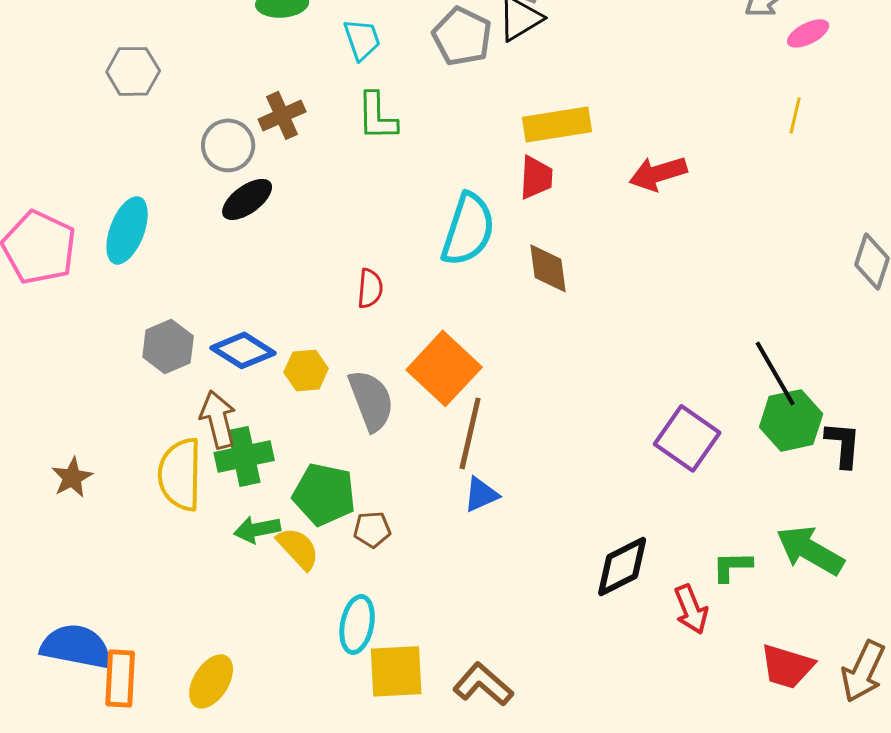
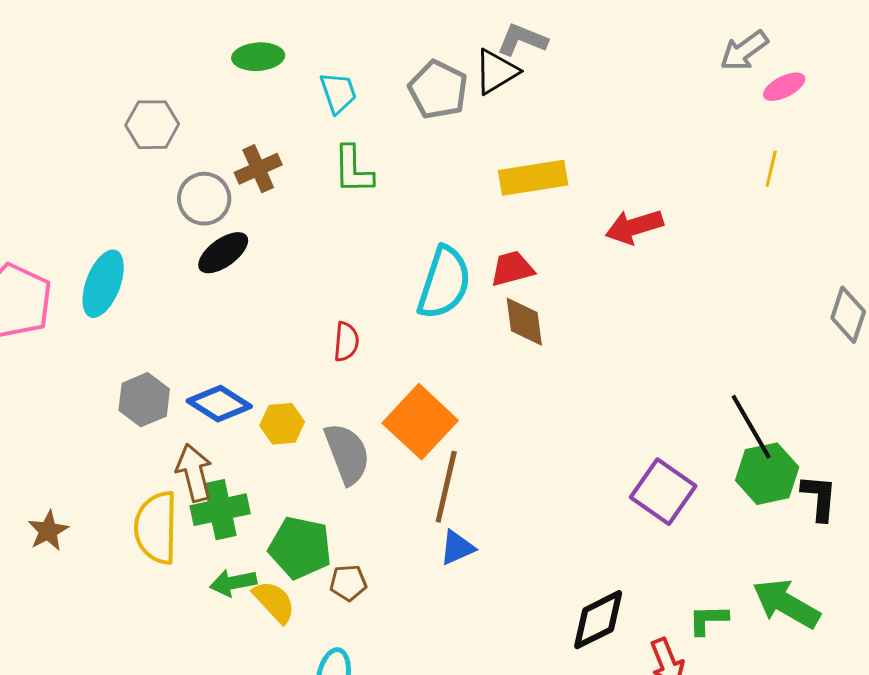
gray hexagon: (133, 71) -> (152, 125), moved
red trapezoid: (536, 177) -> (512, 269), moved, turned -108

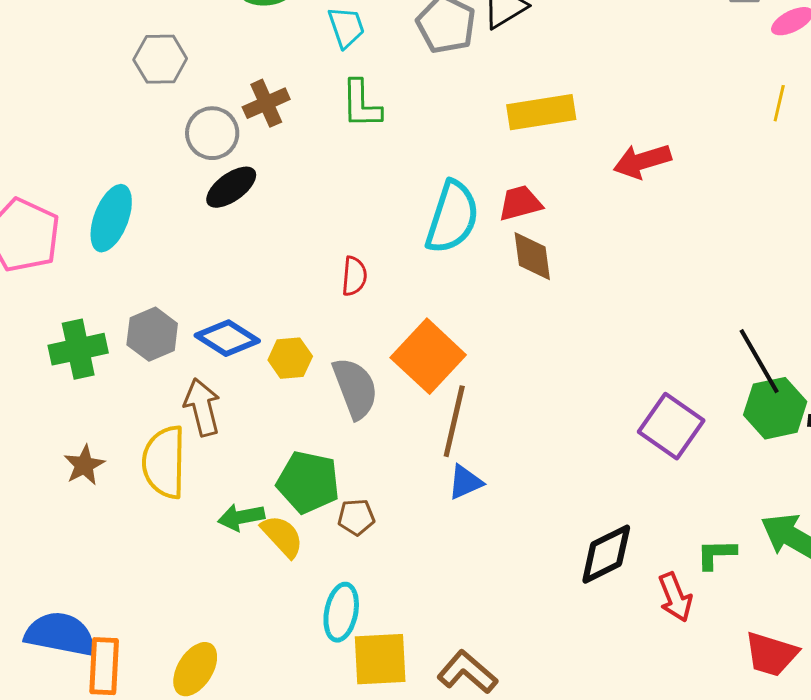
green cross: (220, 510) -> (78, 349), moved
brown star: (48, 531) -> (84, 465), moved

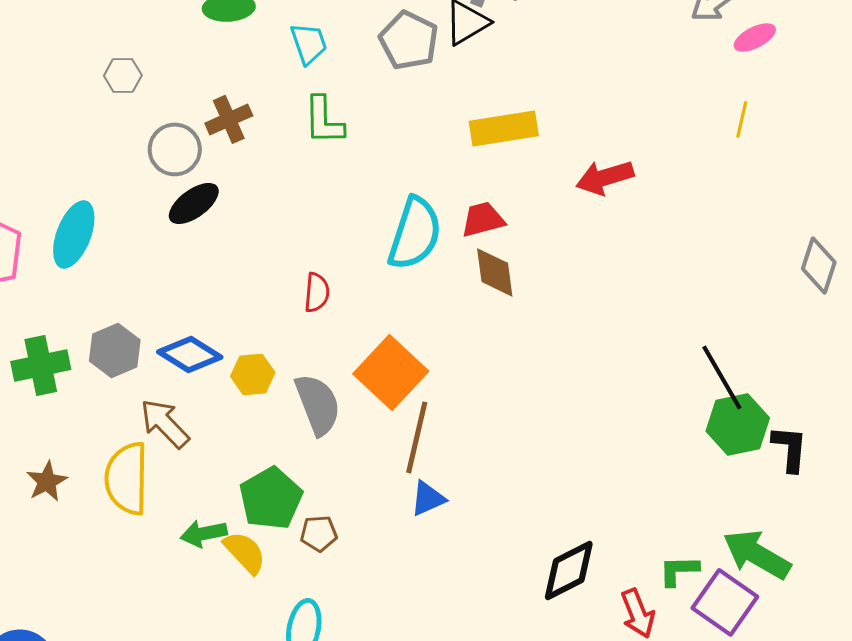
gray hexagon: (160, 59) -> (123, 75), size x0.7
brown arrow: (202, 407) -> (165, 423), turned -30
purple square: (671, 426) -> (725, 602), moved
green pentagon: (308, 482) -> (271, 498), turned 30

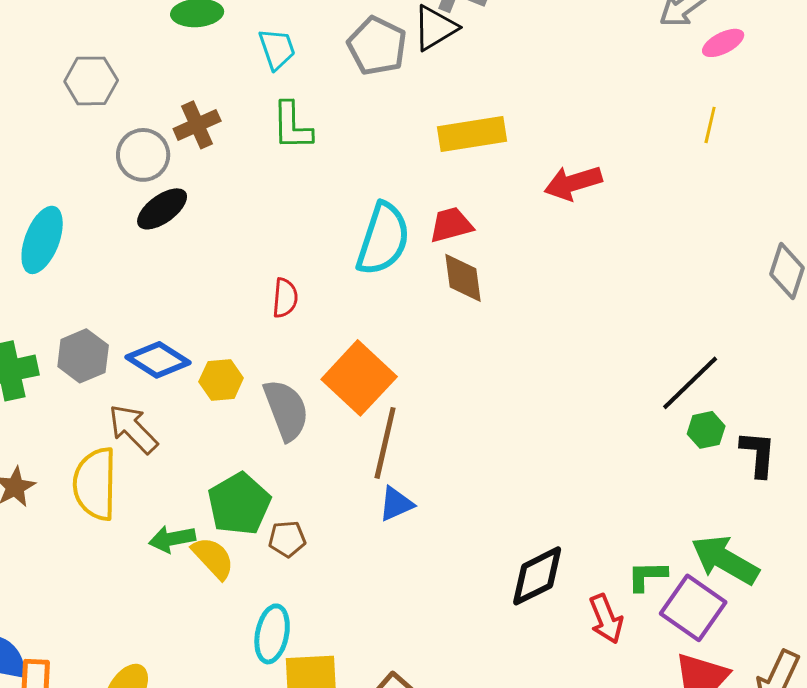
gray hexagon: (123, 75) -> (91, 81), size x1.4
black line: (722, 377) -> (690, 383), turned 76
green hexagon: (738, 424) -> (706, 430), size x0.6

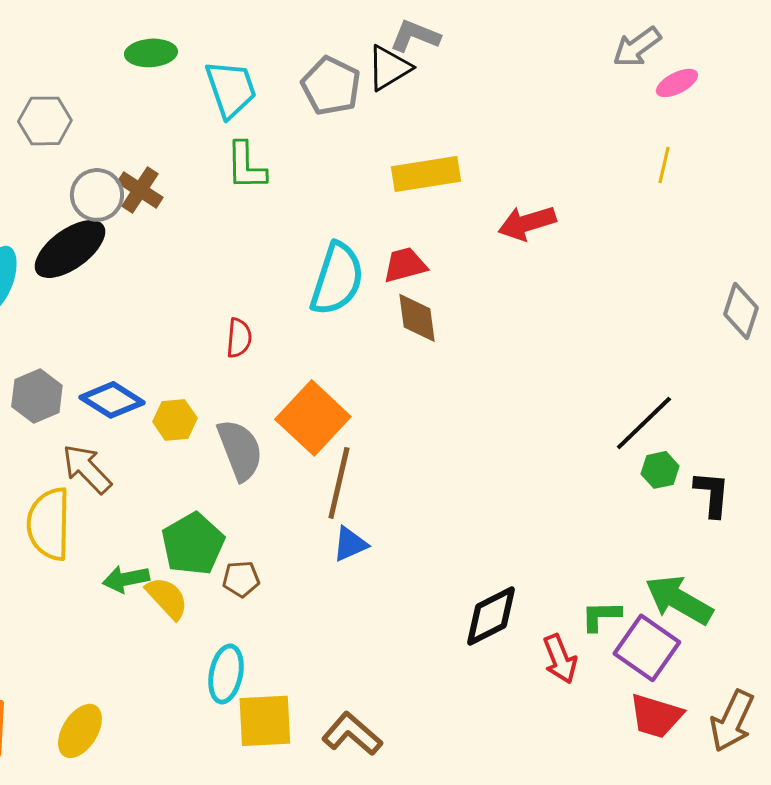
cyan trapezoid: (277, 49) -> (231, 89), size x1.4
brown cross: (197, 125) -> (140, 190), moved, turned -33
black ellipse: (162, 209) -> (70, 249), moved, size x1.4

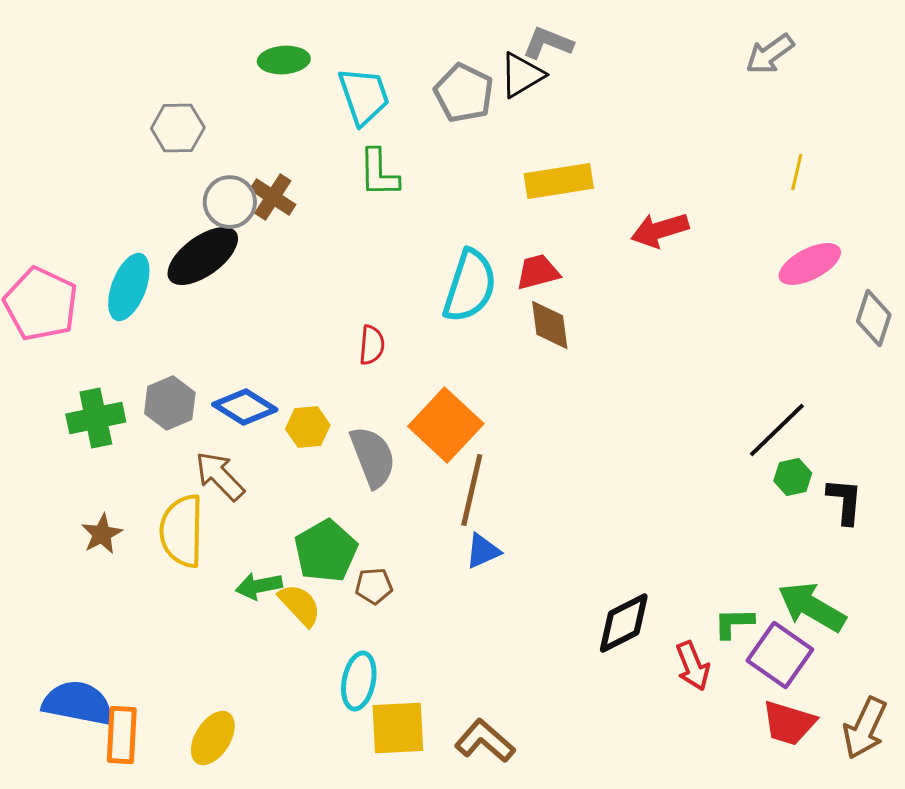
pink ellipse: (677, 83) -> (810, 264), moved, size x1.5

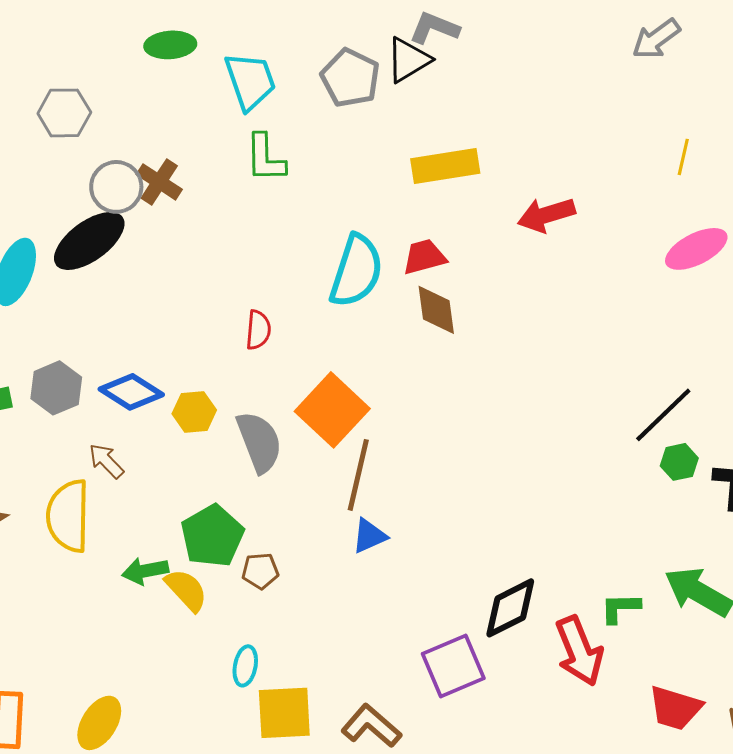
brown arrow: (220, 476) -> (106, 461), size x0.7
purple square: (780, 655) -> (453, 666), moved, turned 32
red arrow: (693, 666) -> (579, 651), size x1.4
cyan ellipse: (359, 681) -> (245, 666), size x0.7

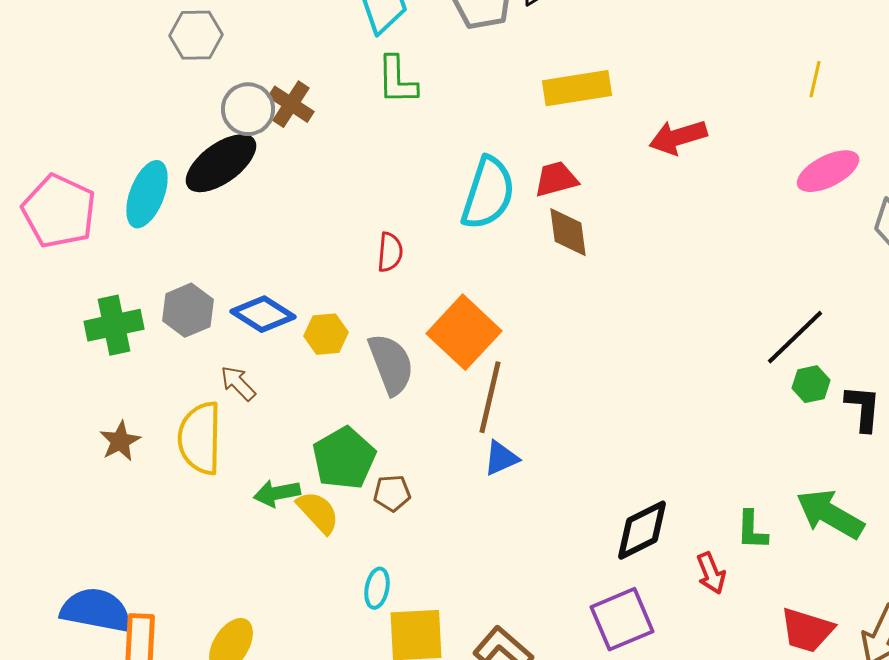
green L-shape: (620, 608) -> (752, 530), turned -87
red arrow: (579, 651) -> (711, 573), size x0.6
purple square: (453, 666) -> (622, 619), moved

